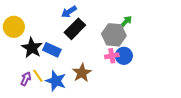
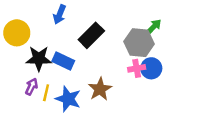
blue arrow: (69, 12) -> (60, 15), moved, turned -35
black star: (32, 48) -> (39, 59), turned -30
yellow line: (38, 76) -> (46, 93), turned 48
purple arrow: (26, 79) -> (31, 87), moved

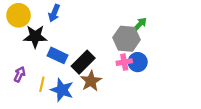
yellow circle: (17, 33) -> (19, 15), moved
black rectangle: (91, 35) -> (83, 62), moved
black star: (39, 59) -> (35, 36), moved
purple arrow: (31, 87) -> (20, 74), moved

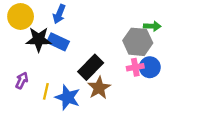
green arrow: (140, 24) -> (152, 26), turned 48
blue rectangle: (57, 55) -> (58, 42), moved

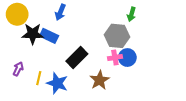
blue arrow: (59, 14) -> (60, 12), moved
green arrow: (152, 26) -> (131, 14), moved, turned 104
brown star: (99, 88) -> (100, 80), moved

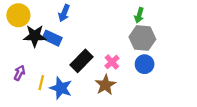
gray hexagon: (117, 36) -> (142, 38), moved
pink cross: (115, 58) -> (112, 62), moved, turned -32
blue circle: (127, 58) -> (145, 64), moved

